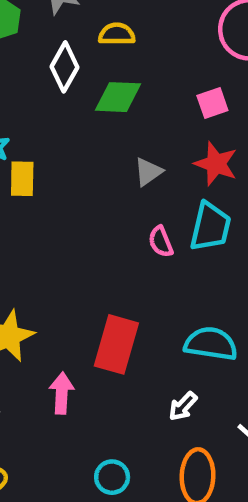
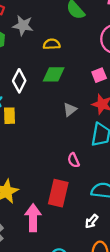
white diamond: (64, 67) -> (19, 81), moved
pink semicircle: (161, 242) -> (73, 160), moved
pink arrow: (62, 393) -> (33, 218), size x1.4

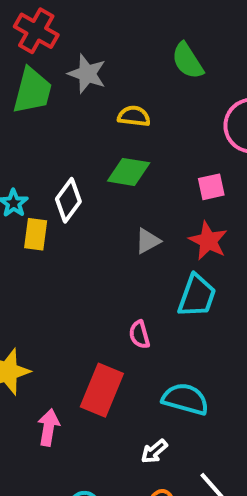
white diamond: (19, 81) -> (68, 200), moved
pink arrow: (33, 218) -> (49, 427), size x0.7

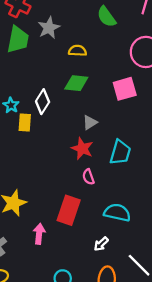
gray star: (87, 74) -> (49, 28), turned 30
pink square: (211, 187) -> (125, 89), size x1.5
red star: (208, 241) -> (82, 149), moved

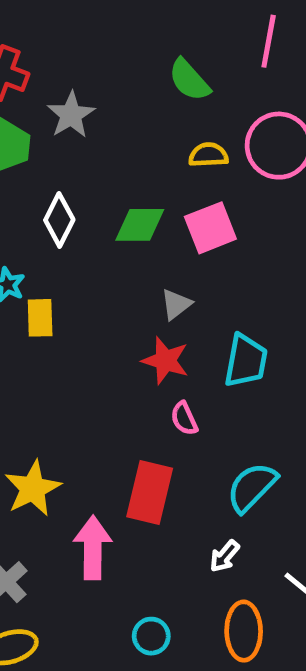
yellow semicircle: (77, 51) -> (208, 155), moved
pink square: (125, 89) -> (210, 228), moved
white diamond: (43, 102) -> (59, 220), moved
cyan semicircle: (117, 213) -> (252, 487), turned -52
pink arrow: (39, 234) -> (93, 548), size x1.4

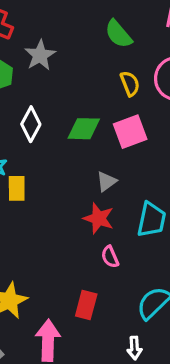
yellow semicircle: (208, 155) -> (130, 84), turned 70
red rectangle: (150, 492) -> (86, 305), size x0.7
white arrow: (224, 556) -> (135, 348), turned -45

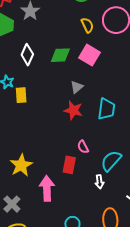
pink square: (130, 132) -> (89, 55), turned -35
pink semicircle: (110, 257) -> (83, 147), moved
white arrow: (135, 348) -> (100, 182), moved

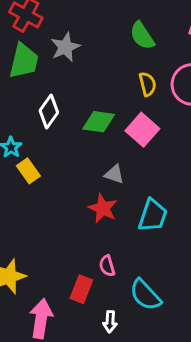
gray triangle: (77, 87) -> (114, 174), turned 48
yellow rectangle: (21, 95) -> (28, 171), turned -42
cyan semicircle: (111, 161) -> (145, 295), turned -95
white arrow: (100, 182) -> (110, 322), moved

